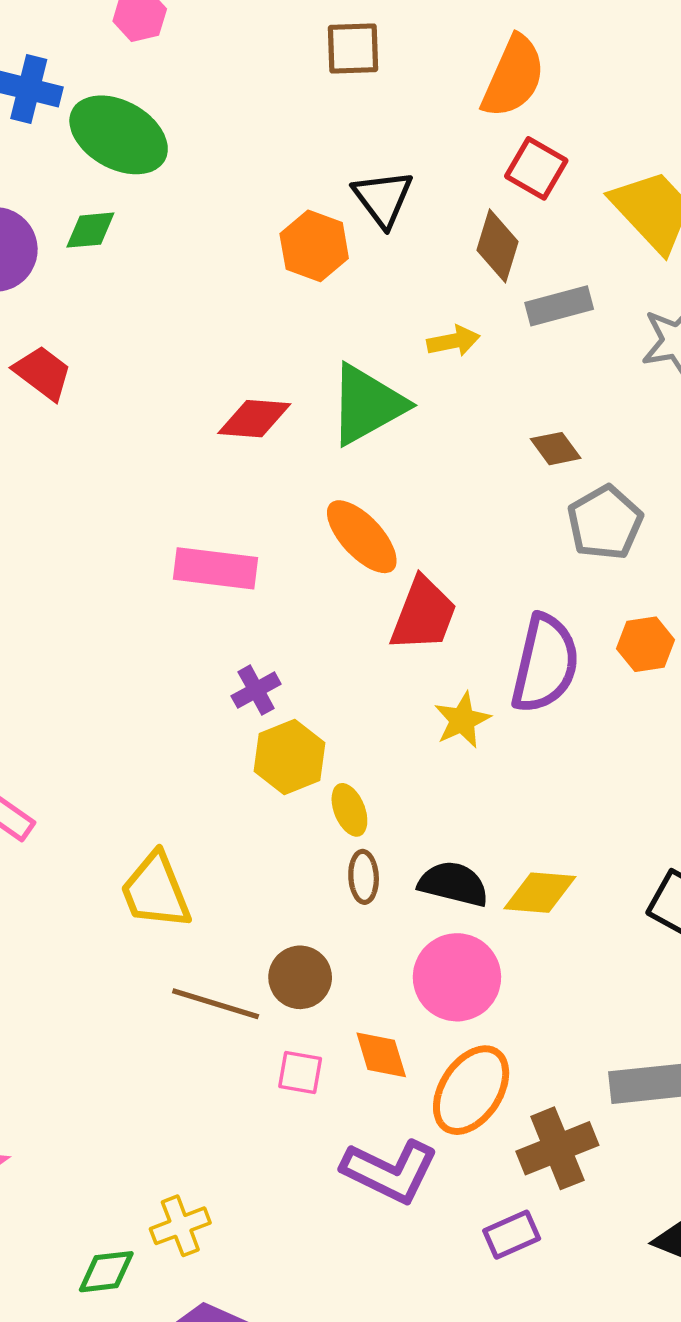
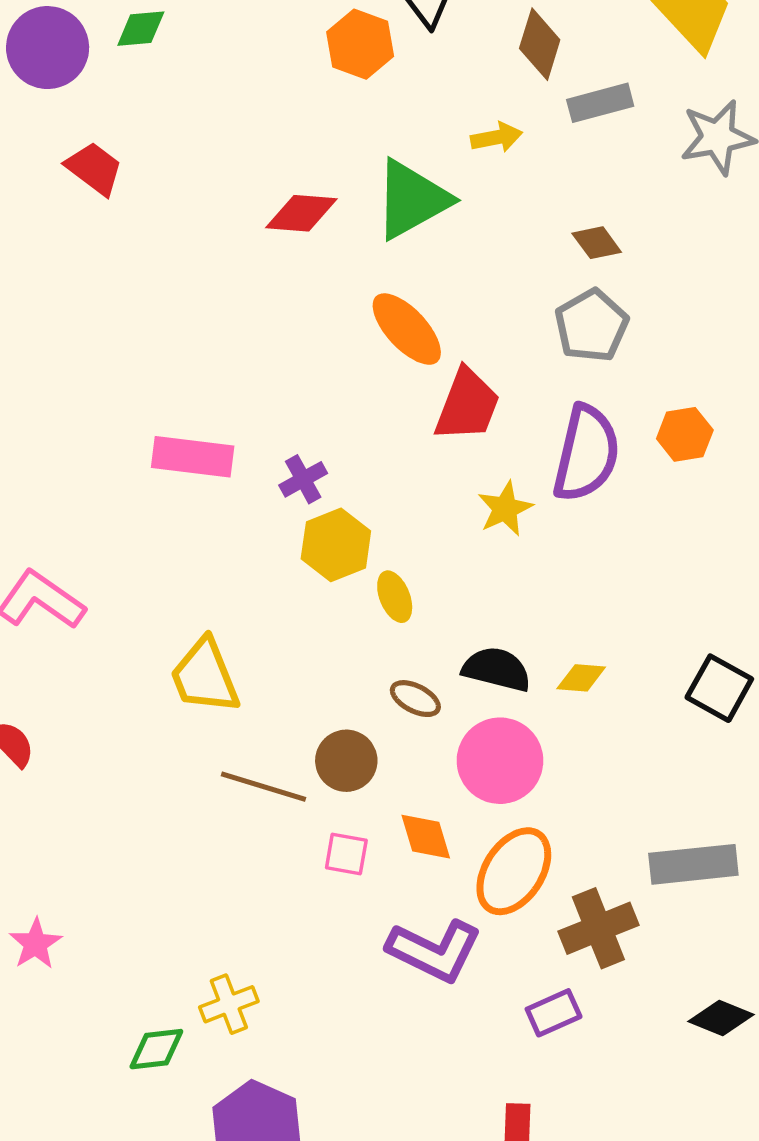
gray pentagon: (605, 523) -> (592, 326), moved
pink rectangle: (216, 568) -> (193, 457), moved
brown ellipse: (364, 877) -> (415, 699), moved, turned -60
yellow diamond: (540, 893) -> (581, 678), size x0.7

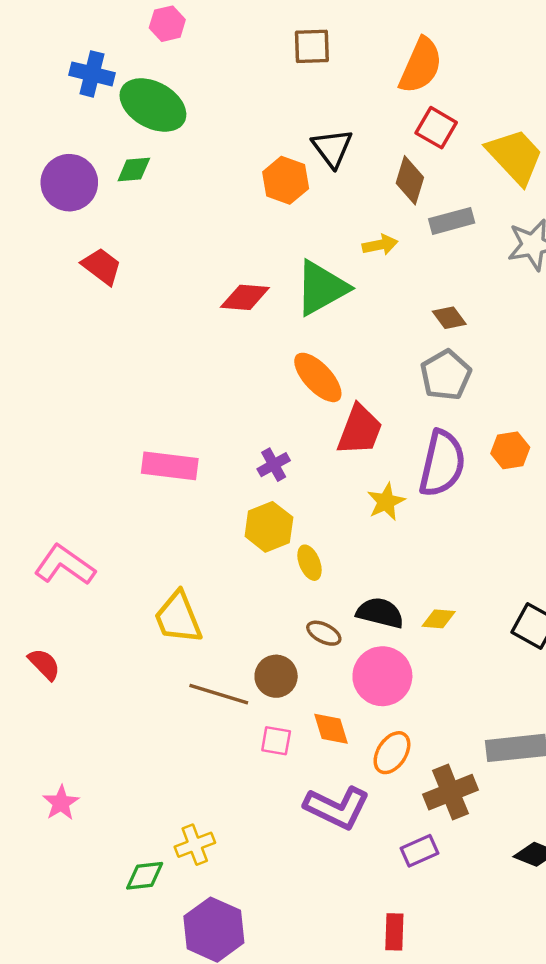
purple cross: (303, 479) -> (274, 465), moved
orange ellipse: (514, 871) -> (392, 753), size x0.7

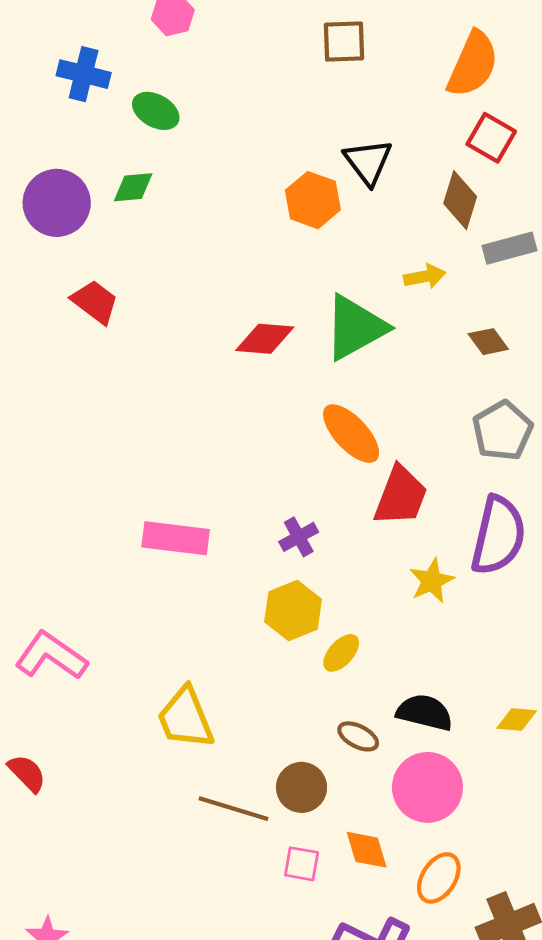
green ellipse: (153, 105) -> (156, 111), size x0.6
brown diamond: (449, 318) -> (488, 342), moved
yellow ellipse: (310, 563) -> (341, 653), turned 64
yellow diamond: (439, 619) -> (517, 719), moved

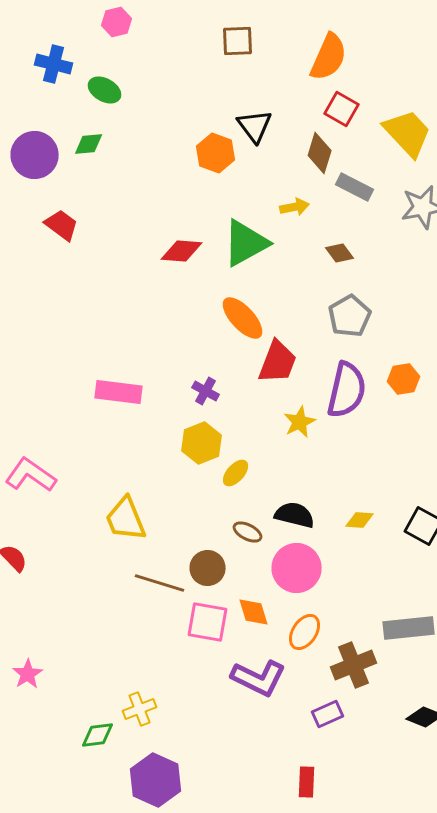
gray rectangle: (510, 248) -> (355, 187), turned 42
purple cross: (299, 537) -> (206, 391), turned -32
pink square: (302, 864) -> (208, 622), size x1.6

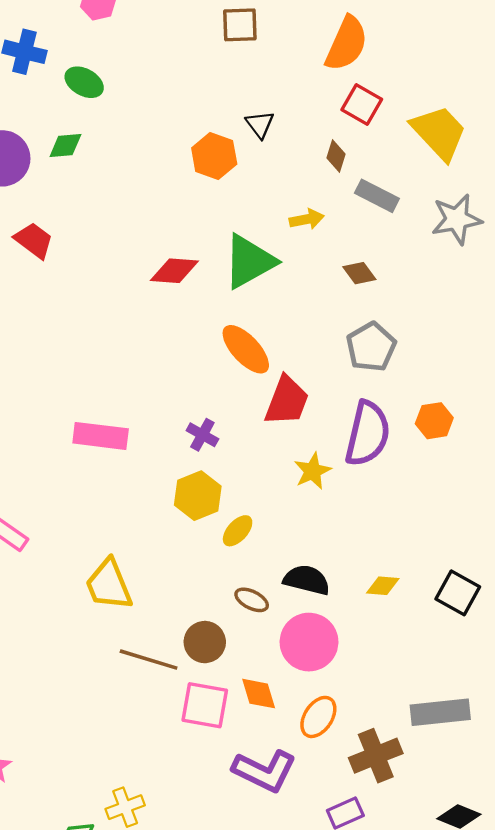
black triangle: (255, 126) -> (260, 124), size x0.7
brown diamond: (320, 153) -> (336, 156), size x0.7

